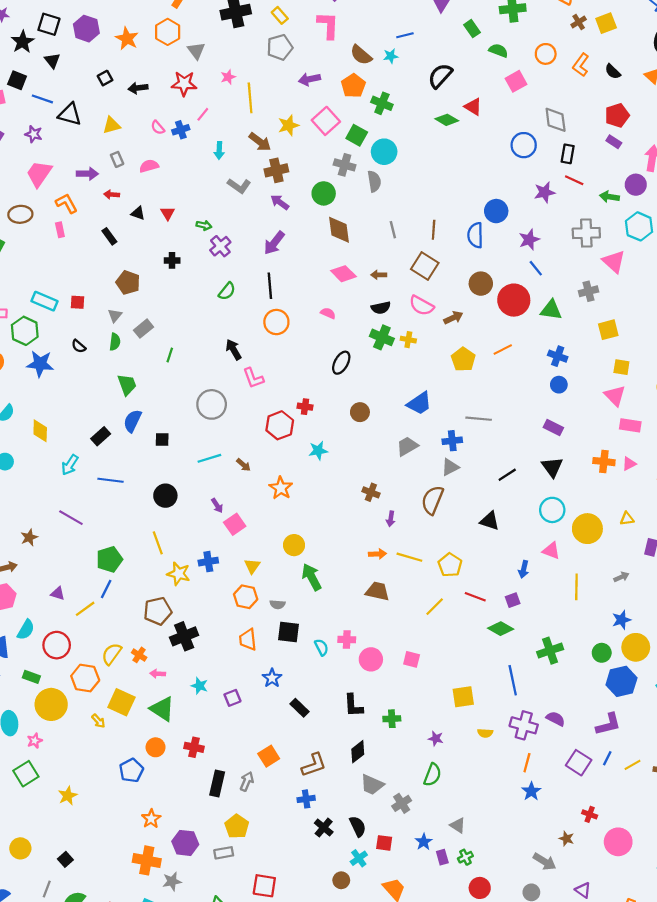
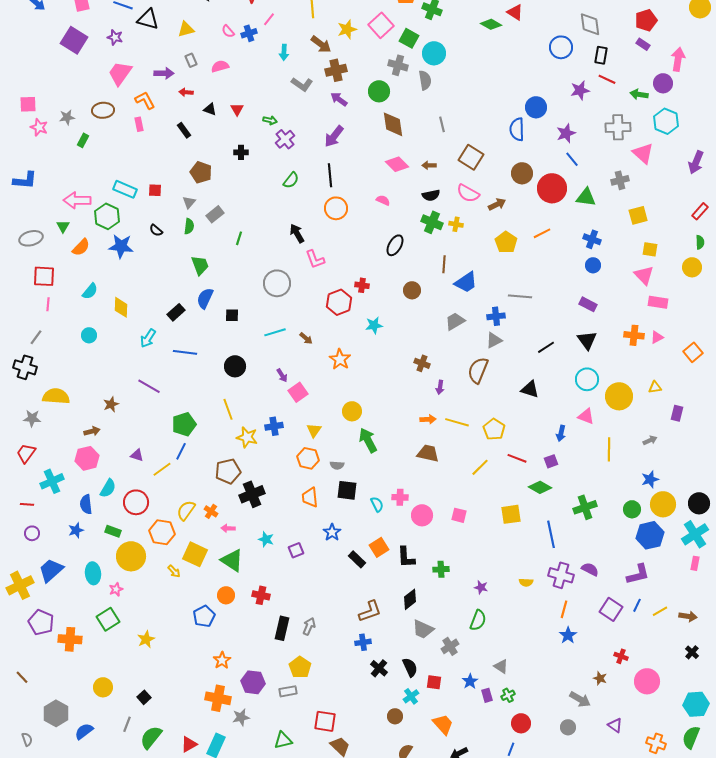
brown line: (434, 230) -> (444, 264), moved
yellow square: (463, 697) -> (511, 514), moved
orange square: (269, 756) -> (379, 547), moved

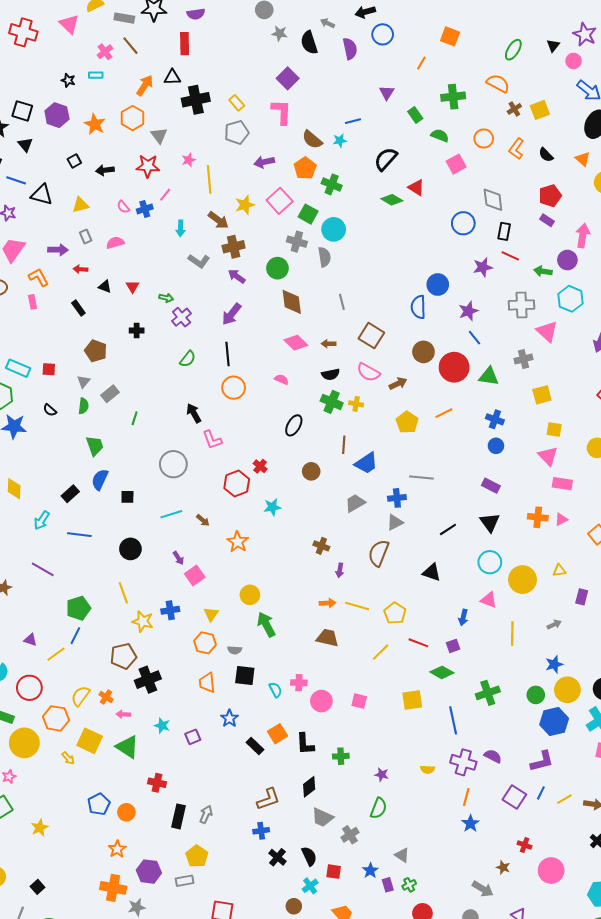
red cross: (362, 285) -> (260, 466), turned 32
orange circle: (226, 595) -> (126, 812), moved

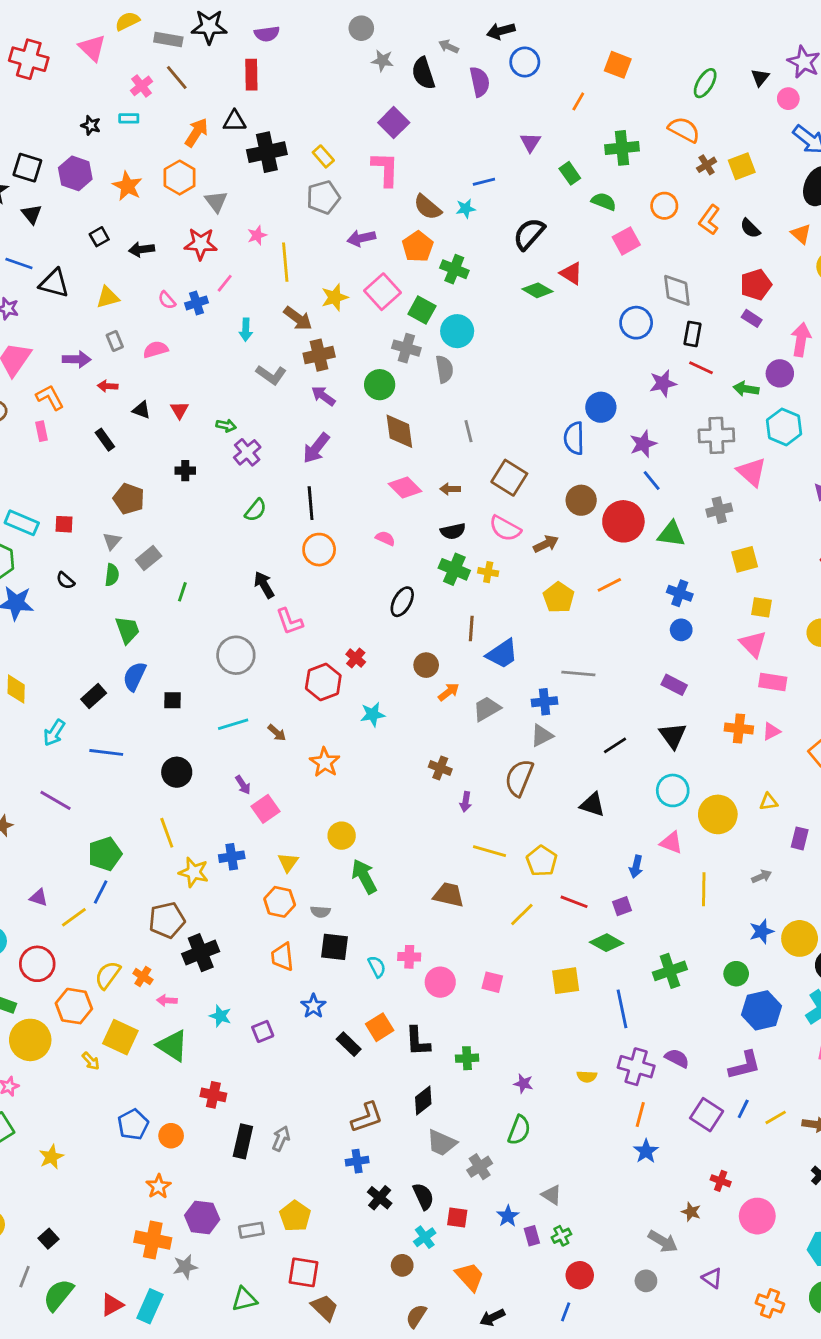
orange arrow: (328, 603) -> (449, 692), moved, turned -35
yellow circle: (567, 690) -> (800, 938), moved
yellow pentagon: (197, 856) -> (295, 1216), moved

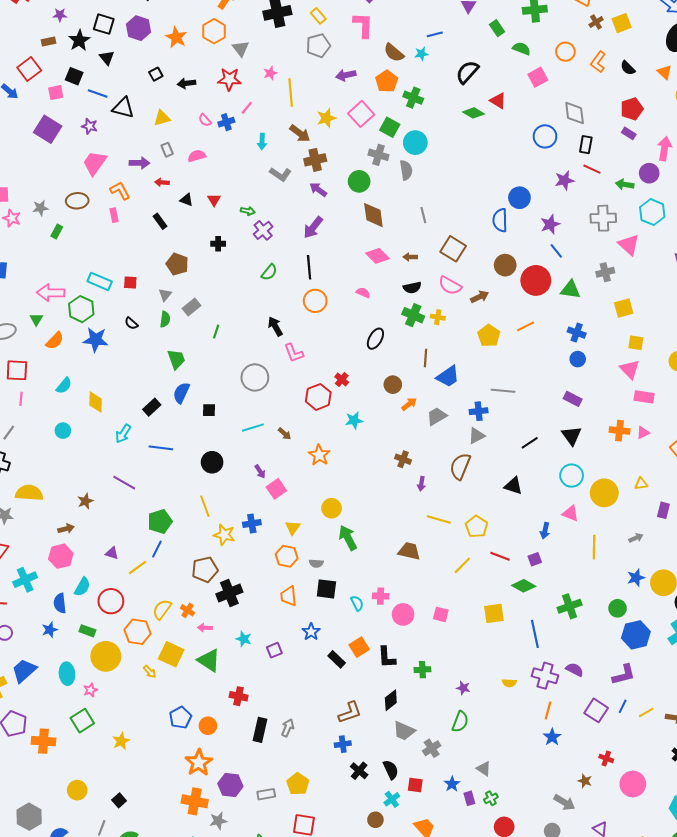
orange star: (158, 1186) -> (199, 763), size x1.5

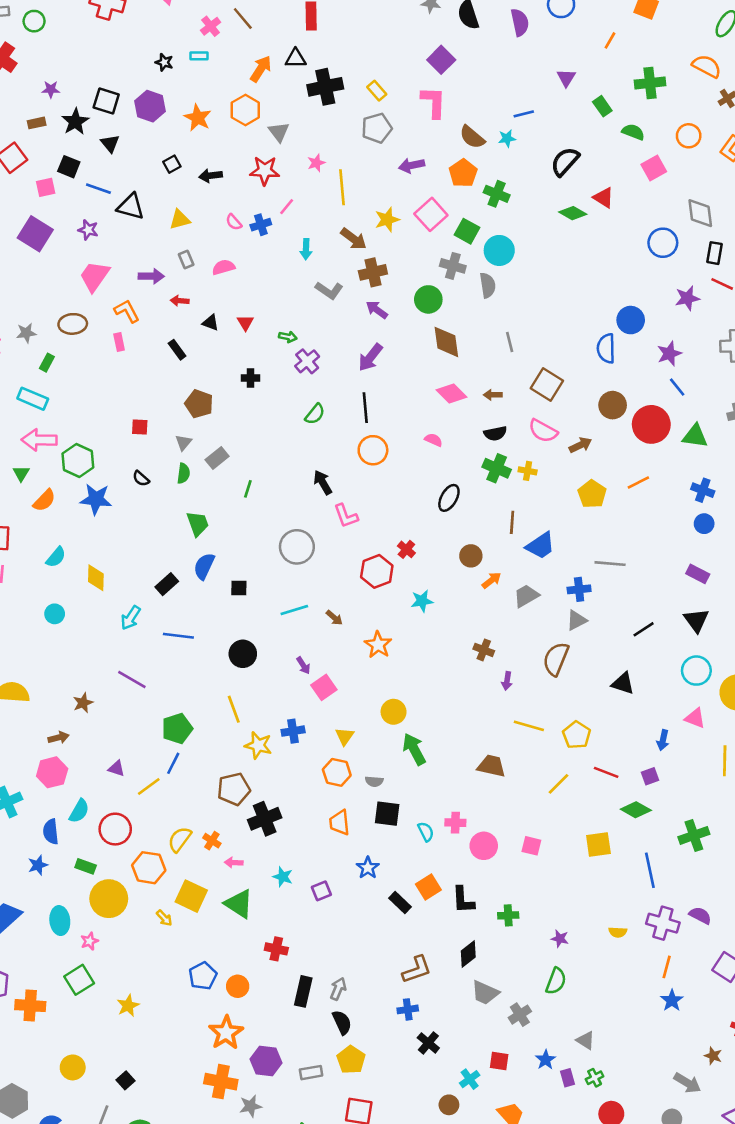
cyan rectangle: (100, 281) -> (33, 399), moved
black semicircle: (391, 770) -> (342, 1022), moved

